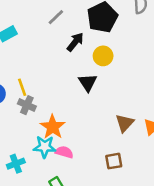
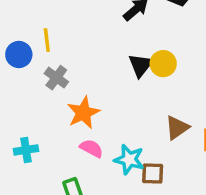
yellow circle: (103, 56) -> (163, 64), moved
yellow line: (22, 87) -> (47, 40), moved
cyan star: (45, 147) -> (129, 159), moved

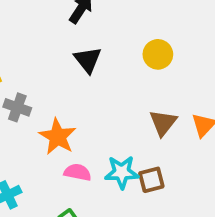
yellow circle: (163, 64) -> (158, 54), moved
black triangle: (141, 65) -> (88, 60), moved

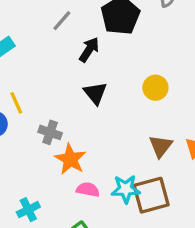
gray cross: (17, 107) -> (50, 132), moved
brown square: (151, 180) -> (151, 195), size x1.6

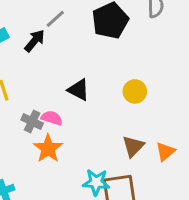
black arrow: (89, 50) -> (35, 41), moved
black triangle: (95, 93) -> (78, 90), turned -30
pink semicircle: (88, 190) -> (52, 118), moved

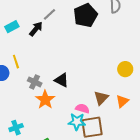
black triangle: (78, 90) -> (62, 80), moved
yellow circle: (135, 91) -> (125, 69), moved
pink semicircle: (52, 118) -> (82, 108), moved

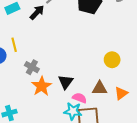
yellow circle: (125, 69) -> (112, 60), moved
black triangle: (62, 80) -> (66, 82), moved, turned 35
brown triangle: (101, 98) -> (100, 88), turned 42

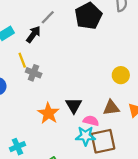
yellow line: (14, 45) -> (22, 60), moved
gray cross: (32, 67) -> (34, 73), moved

